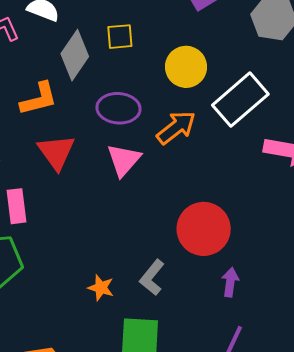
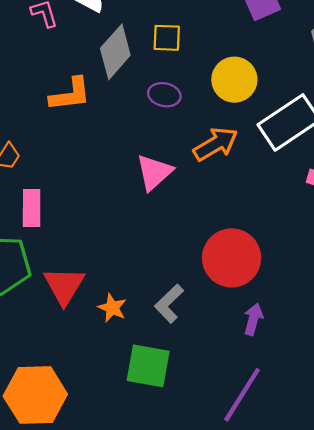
purple ellipse: (118, 108) -> (164, 95), moved, size x0.7
red triangle: (56, 152) -> (64, 286), moved

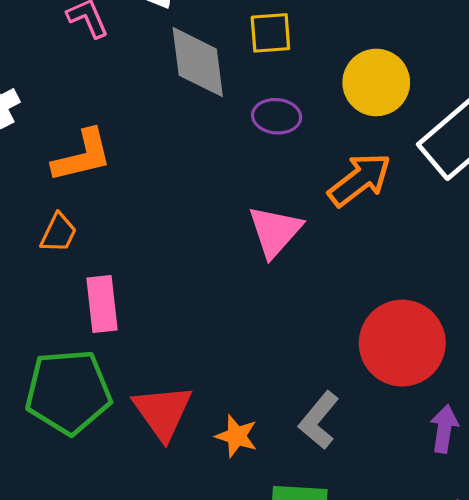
gray diamond: (115, 52) -> (198, 62), turned -42
orange L-shape: (70, 94) -> (82, 156), moved

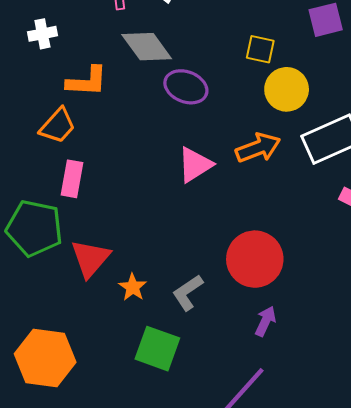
yellow square: (270, 33) -> (260, 49), moved
gray diamond: (198, 62) -> (147, 47), moved, turned -45
purple ellipse: (277, 116) -> (186, 87), moved, size x1.4
orange trapezoid: (58, 233) -> (58, 126), size x1.4

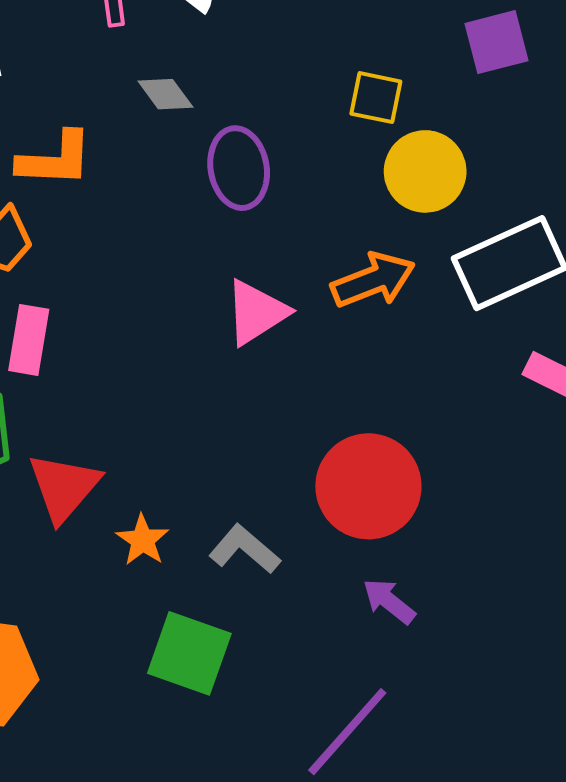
gray diamond: (147, 47) -> (165, 94), size x0.6
purple ellipse: (186, 87) -> (239, 168), turned 60
gray L-shape: (188, 293) -> (245, 549), turned 75
purple arrow: (265, 321) -> (389, 601), turned -76

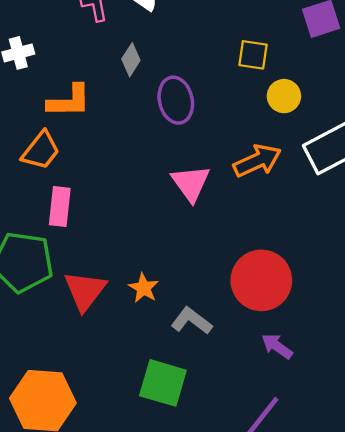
gray diamond: (165, 94) -> (131, 60), turned 72
yellow circle: (425, 171) -> (284, 96), size x0.7
pink triangle: (256, 312) -> (191, 183), turned -30
orange star: (143, 540) -> (144, 288), moved

